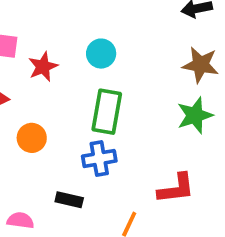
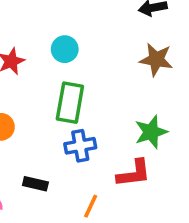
green star: (195, 115) -> (151, 132), moved
blue cross: (99, 159) -> (80, 146), moved

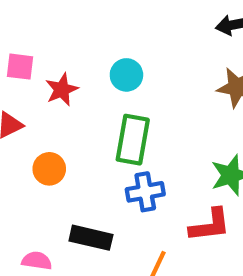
black rectangle: (35, 184) -> (91, 238), size x1.4

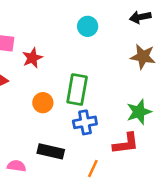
cyan circle: (126, 75) -> (88, 26), moved
orange circle: (49, 169) -> (43, 103), moved

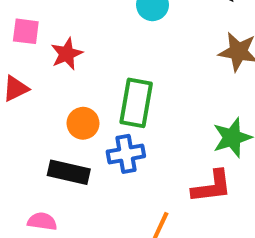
blue cross: (85, 122) -> (126, 154), moved
black rectangle: (51, 151) -> (69, 172), moved

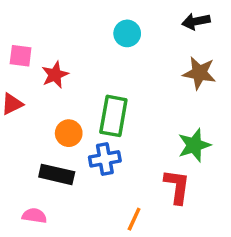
red L-shape: (212, 187) -> (177, 186), turned -75

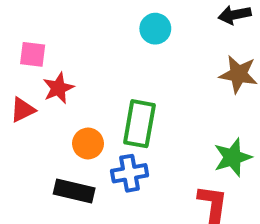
red star: (55, 75) -> (58, 88), moved

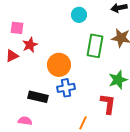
green rectangle: (139, 124) -> (95, 46), moved
orange circle: (88, 143) -> (59, 65), moved, size x1.5

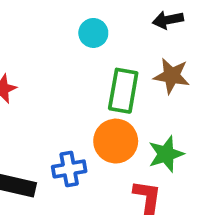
orange circle: (59, 65) -> (116, 141), moved

